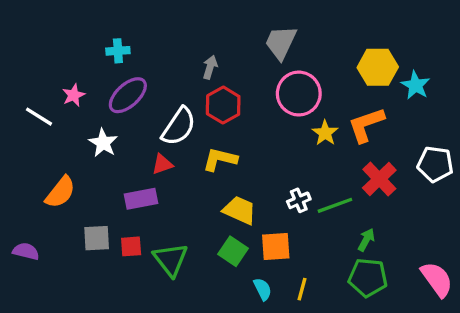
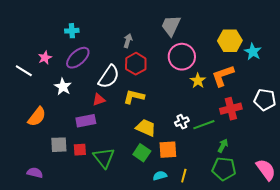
red cross: (379, 179) -> (231, 109), turned 30
purple semicircle: (26, 251) -> (35, 173), moved
cyan semicircle: (263, 289) -> (160, 176), turned -80

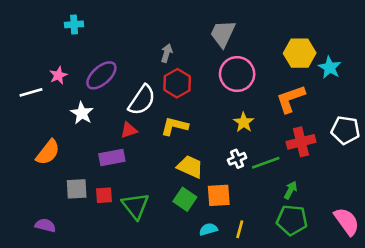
cyan cross: (72, 31) -> (74, 24), moved
white line: (24, 71) -> (31, 92), turned -48
yellow star: (198, 81) -> (244, 122), moved

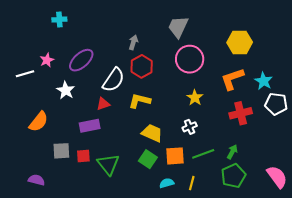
cyan star: (330, 68) -> (264, 81), moved
green line: (266, 163) -> (203, 154), moved
green pentagon: (292, 220) -> (233, 176), turned -30

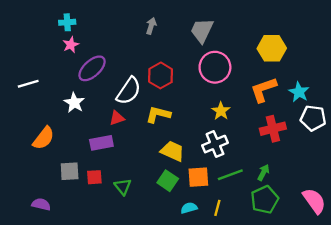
gray arrow: (133, 42) -> (151, 26), moved
pink star: (47, 60) -> (71, 45), moved
white cross: (190, 127) -> (215, 144), size x1.5
green triangle: (108, 164) -> (123, 187), size x0.7

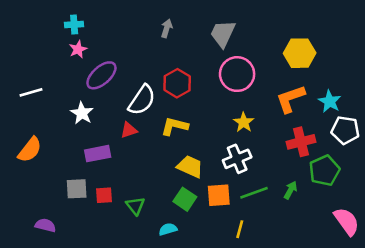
orange semicircle: (44, 138) -> (30, 150), moved
purple rectangle: (101, 143) -> (98, 154), moved
green pentagon: (265, 200) -> (324, 171), moved
cyan semicircle: (189, 208) -> (168, 229), moved

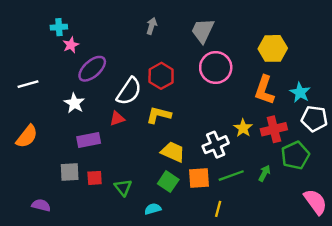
cyan cross: (74, 24) -> (59, 27), moved
orange L-shape: (291, 99) -> (264, 90), turned -52
yellow star: (244, 122) -> (243, 128), moved

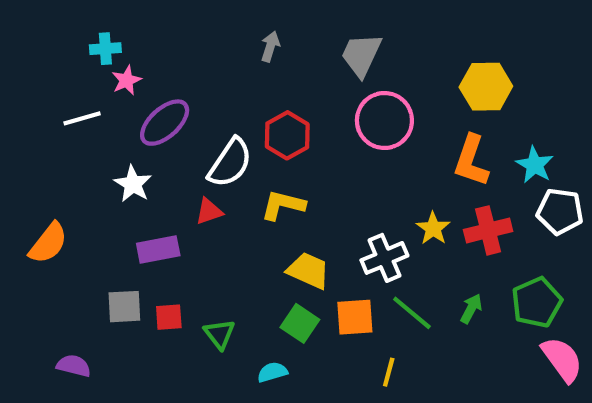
white line: (28, 84) -> (82, 118), moved
green pentagon: (295, 155) -> (537, 302), moved
green line: (231, 176) -> (412, 313), turned 60

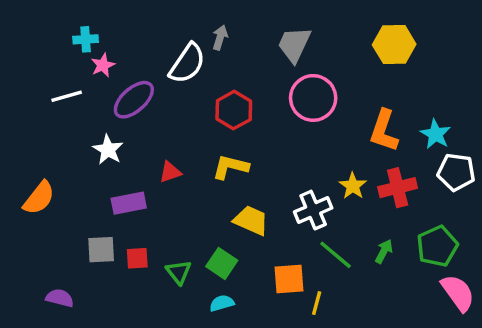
yellow hexagon: (486, 87) -> (394, 45), moved
white semicircle: (230, 163) -> (187, 63), moved
orange square: (355, 317) -> (289, 279), moved
green square: (300, 323) -> (222, 263), moved

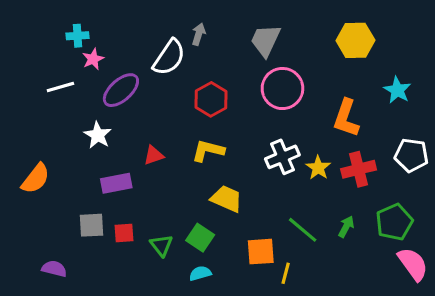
cyan star: (436, 134) -> (397, 90), moved
white cross: (313, 210) -> (282, 157), moved

